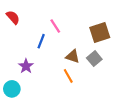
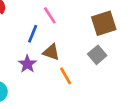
brown triangle: (73, 56) -> (51, 52), moved
purple star: (26, 66) -> (27, 64), moved

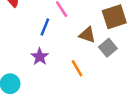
brown triangle: (51, 52) -> (87, 35), moved

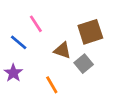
blue line: (45, 27) -> (19, 42), turned -72

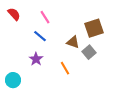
pink line: (36, 24) -> (45, 17), moved

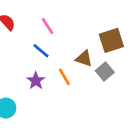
orange line: (65, 68) -> (64, 77), moved

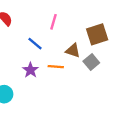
pink line: (47, 26) -> (53, 22), moved, turned 49
orange line: (64, 77) -> (56, 67), turned -56

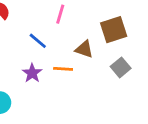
gray square: (91, 62) -> (121, 67), moved

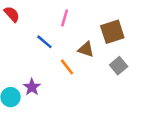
orange line: (63, 69) -> (67, 67), turned 48
purple star: (32, 73) -> (32, 87), moved

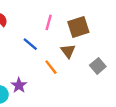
brown square: (112, 32) -> (78, 27), moved
brown triangle: (86, 49) -> (68, 51), turned 35

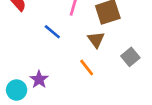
orange line: (51, 67) -> (87, 68), moved

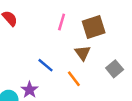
blue line: (52, 32) -> (46, 65), moved

